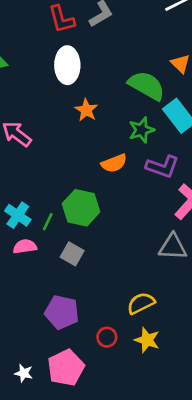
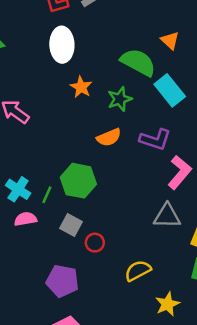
green star: (142, 130) -> (120, 99), moved
red circle: (107, 337) -> (95, 243), moved
yellow star: (147, 340) -> (167, 304), moved, turned 30

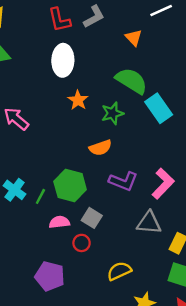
orange triangle: (170, 41) -> (134, 38), moved
purple L-shape: (155, 139) -> (123, 181), moved
pink semicircle: (26, 219) -> (59, 222), moved
gray square: (71, 225) -> (92, 218), moved

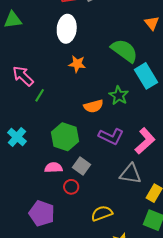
orange triangle: (134, 38) -> (152, 23), moved
orange star: (78, 100) -> (77, 64), turned -30
green star: (112, 113) -> (119, 96), moved, turned -30
green line: (40, 196) -> (40, 95), moved

